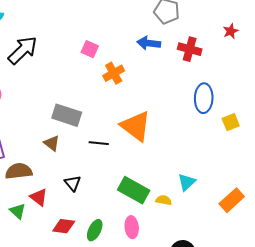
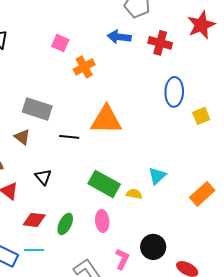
red star: (231, 31) -> (201, 25), size x1.8
orange triangle: (136, 126) -> (106, 120), turned -36

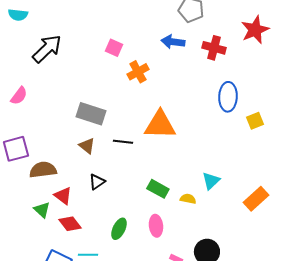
brown triangle: (22, 137) -> (87, 146), moved
black triangle: (43, 177) -> (97, 182), turned 36
green rectangle: (104, 184) -> (158, 189), size x0.7
red diamond: (34, 220) -> (70, 224), moved, turned 45

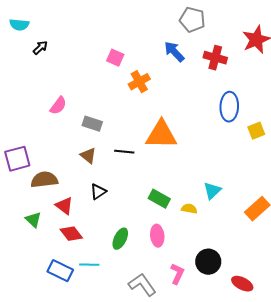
blue arrow: (173, 42) -> (174, 52), turned 40
black arrow: (47, 49) -> (40, 48), moved, size x0.5
pink semicircle: (19, 96) -> (58, 106), moved
gray rectangle: (91, 114) -> (92, 124), size x0.7
green triangle: (42, 210) -> (33, 220), moved

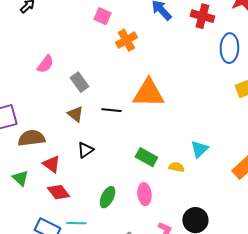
blue ellipse: (229, 107) -> (229, 48), moved
gray rectangle: (92, 124) -> (79, 82), turned 36

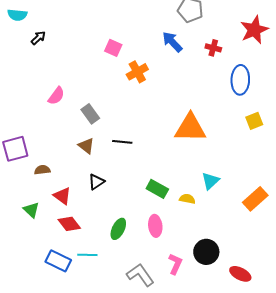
red cross: (202, 16) -> (213, 48), size x0.7
orange triangle: (148, 93) -> (190, 128), moved
brown semicircle: (31, 138) -> (42, 170), size x0.6

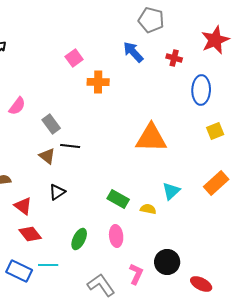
pink square: (113, 48) -> (74, 58), turned 30
orange cross: (137, 72) -> (98, 82), turned 30
black line: (122, 142) -> (70, 146), moved
orange rectangle: (255, 199) -> (216, 183), moved

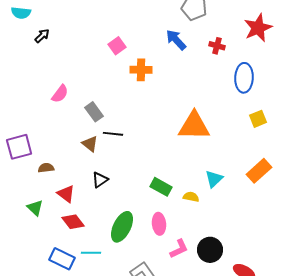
green ellipse: (79, 239) -> (122, 227), size x1.4
pink L-shape: (136, 274) -> (179, 249), moved, turned 40

